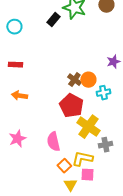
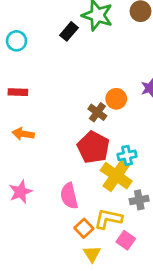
orange circle: (88, 80) -> (116, 99), moved
cyan cross: (103, 93) -> (127, 155), moved
pink square: (87, 175) -> (126, 240), moved, turned 32

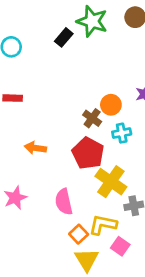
orange arrow: (23, 134) -> (35, 148), moved
cyan cross: (127, 155) -> (122, 133), moved
yellow triangle: (92, 254) -> (87, 260), size x1.4

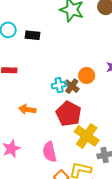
black rectangle: (64, 37) -> (33, 35), moved, turned 56
cyan cross: (122, 133) -> (59, 85), moved

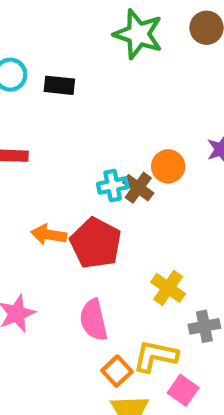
red pentagon: (69, 114) -> (96, 243), moved
yellow cross: (87, 136) -> (168, 288), size x0.7

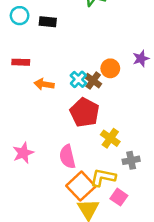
cyan cross: (113, 186) -> (78, 79), turned -35
orange arrow: (49, 235) -> (44, 84), moved
red pentagon: (96, 243) -> (85, 112), moved
orange square: (117, 371) -> (81, 186), size x1.6

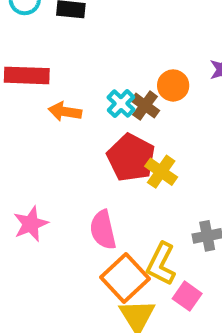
red rectangle: (21, 62) -> (27, 75), size x1.5
yellow cross: (110, 138) -> (161, 172), moved
yellow L-shape: (103, 177) -> (161, 264), turned -75

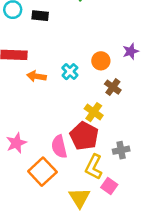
brown cross: (145, 106) -> (113, 87), moved
red pentagon: (131, 158) -> (84, 136), moved
orange square: (125, 278) -> (42, 172), moved

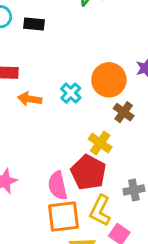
orange circle: (101, 61) -> (109, 80), size x1.5
orange square: (42, 172) -> (63, 216), moved, turned 36

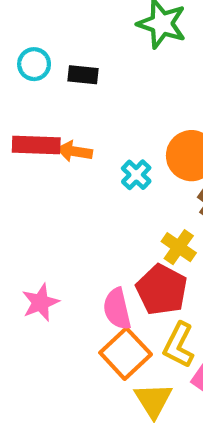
orange arrow: (30, 99) -> (74, 151), moved
orange square: (63, 216) -> (126, 354), turned -36

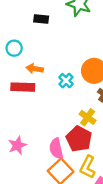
cyan circle: (34, 64) -> (14, 48), moved
black rectangle: (83, 75) -> (41, 19), moved
red rectangle: (36, 145) -> (23, 87), moved

